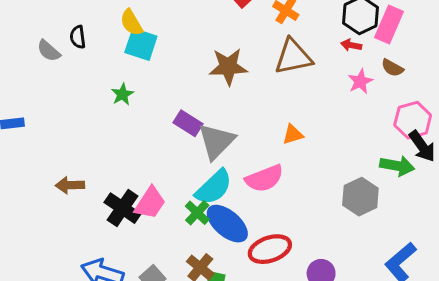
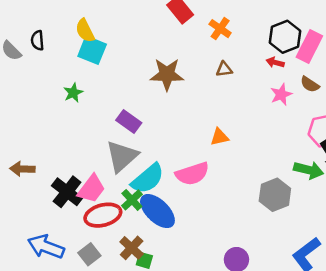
brown triangle: (293, 57) -> (224, 69), size x0.5
gray triangle: (216, 141) -> (122, 156), moved
red ellipse: (270, 249) -> (103, 215), moved

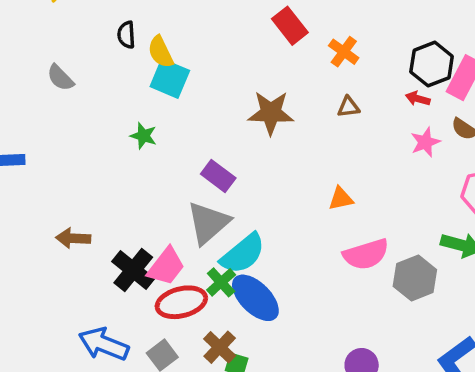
black semicircle: (37, 40) -> (126, 35), moved
green star: (73, 93) -> (143, 136), turned -30
pink semicircle: (192, 174) -> (366, 254), moved

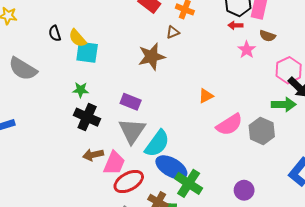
gray semicircle: (60, 78) -> (23, 69), size x1.6
brown triangle: (348, 107) -> (173, 32), moved
brown arrow: (73, 238) -> (93, 155), moved
black cross: (133, 270) -> (87, 117), moved
green cross: (221, 282) -> (189, 183), moved, size x1.5

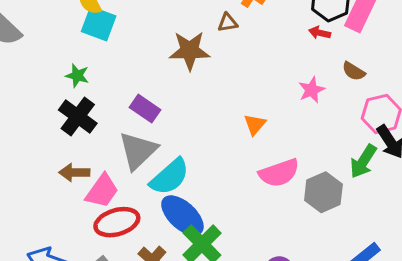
brown semicircle: (267, 36) -> (354, 71), moved
pink star: (247, 50) -> (312, 90), moved
orange triangle: (206, 96) -> (255, 124), turned -35
green arrow: (284, 104) -> (363, 161), turned 110

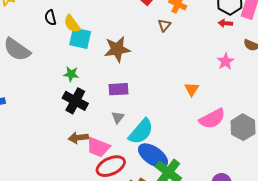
brown triangle: (228, 23) -> (164, 25), turned -32
brown star: (190, 51) -> (117, 49), moved
purple rectangle: (145, 109) -> (118, 89), turned -30
gray triangle: (138, 151) -> (118, 117), size x0.5
pink trapezoid: (102, 191) -> (98, 147), turned 85

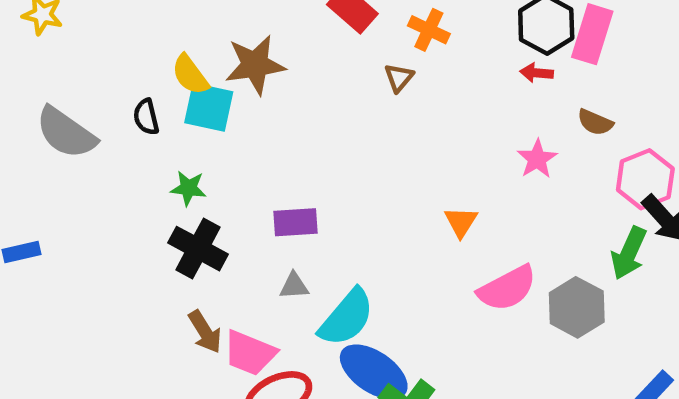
black semicircle: (50, 18) -> (146, 117), moved
brown star: (117, 49) -> (255, 65), moved
gray triangle: (118, 117) -> (294, 286), turned 48
brown arrow: (78, 138) -> (205, 332), turned -114

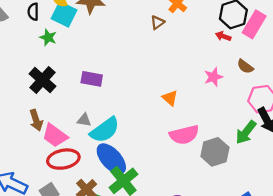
green star: (188, 188) -> (48, 37), moved
orange triangle: (461, 222) -> (170, 98), turned -35
gray triangle: (294, 286) -> (84, 120), moved

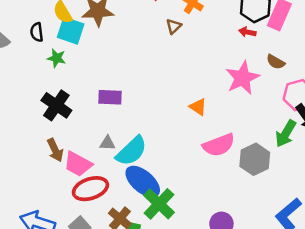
pink star: (213, 77) -> (242, 78), size x1.6

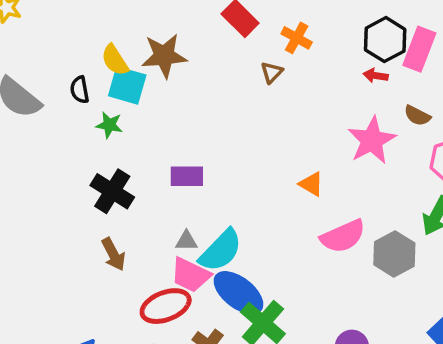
pink trapezoid: (78, 164) -> (190, 275), moved

